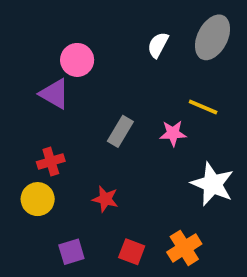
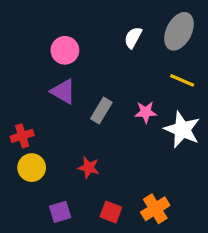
purple triangle: (55, 94) -> (63, 91), moved
yellow line: (203, 107) -> (182, 80), moved
red cross: (51, 161) -> (22, 136), moved
white star: (213, 184) -> (182, 130), moved

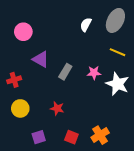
pink circle: (65, 50) -> (23, 32), moved
red cross: (22, 136) -> (14, 80), moved

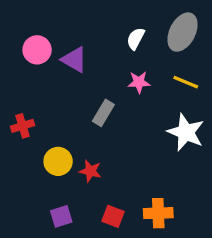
purple triangle: (41, 59) -> (74, 60), moved
pink star: (94, 73) -> (139, 82), moved
yellow circle: (20, 108) -> (58, 161), moved
orange cross: (100, 135) -> (158, 213), turned 30

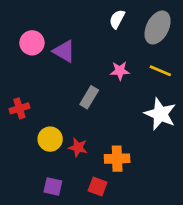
white semicircle: (136, 39) -> (117, 19), moved
orange cross: (158, 213) -> (117, 159), moved
purple square: (61, 216) -> (53, 186), turned 30

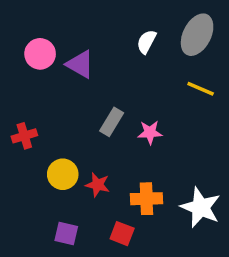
white semicircle: (117, 19) -> (146, 42), moved
pink star: (120, 71) -> (150, 132), moved
white star: (160, 114) -> (201, 207), moved

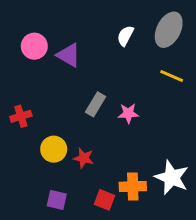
orange cross: (146, 199) -> (133, 186), moved

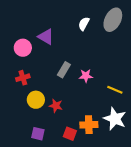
pink circle: (34, 46) -> (23, 48), moved
yellow line: (172, 76) -> (115, 90), moved
red cross: (21, 116) -> (23, 78), moved

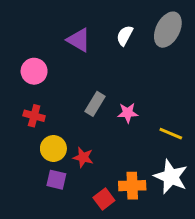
purple triangle: (46, 37) -> (79, 40), moved
red cross: (23, 78) -> (34, 116), turned 32
purple square: (38, 134) -> (56, 180), moved
red square: (70, 134) -> (104, 199), turned 32

